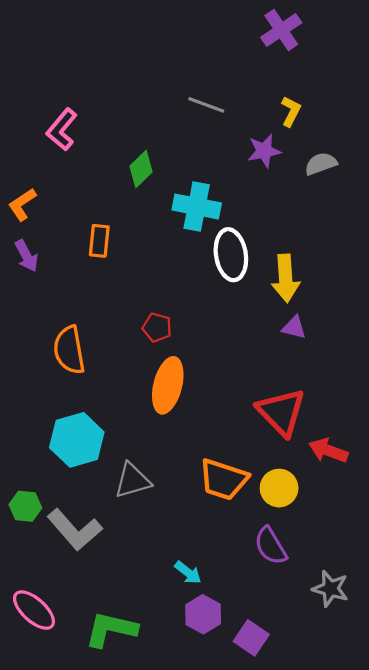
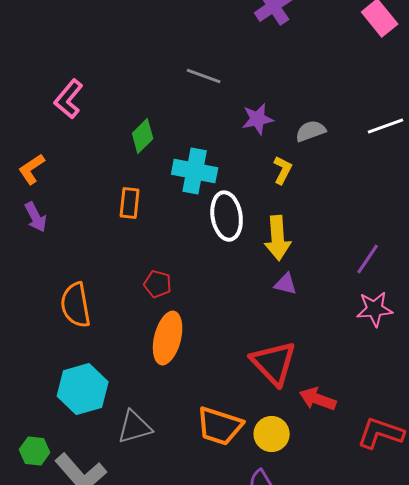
yellow L-shape: (291, 111) -> (283, 170), moved
orange rectangle: (99, 241) -> (130, 203), moved

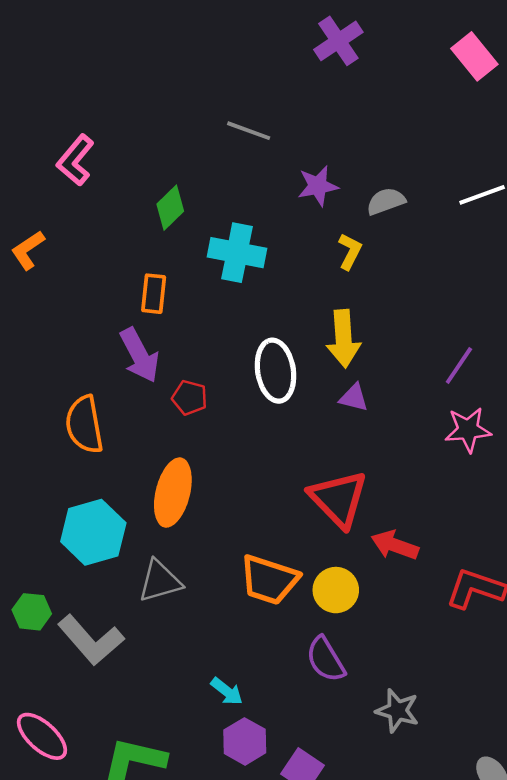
white ellipse: (227, 216) -> (276, 371), moved
purple arrow: (36, 217) -> (140, 355), moved, size x1.4
orange ellipse: (168, 338) -> (173, 493), moved

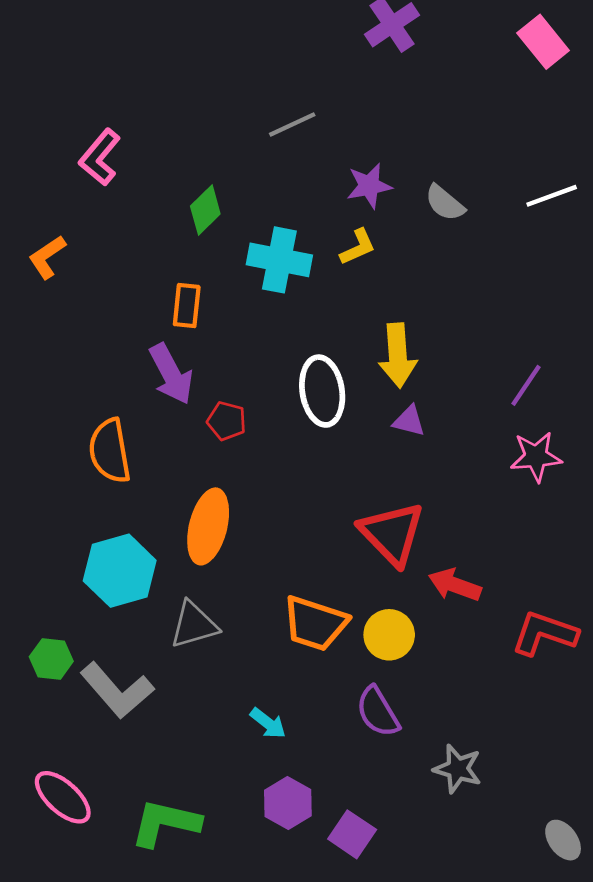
gray line: (249, 131) -> (292, 124), turned -45
gray semicircle: (386, 201) -> (445, 203), turned -120
yellow L-shape: (350, 251) -> (358, 247), moved, turned 39
cyan arrow: (227, 691) -> (268, 723), moved

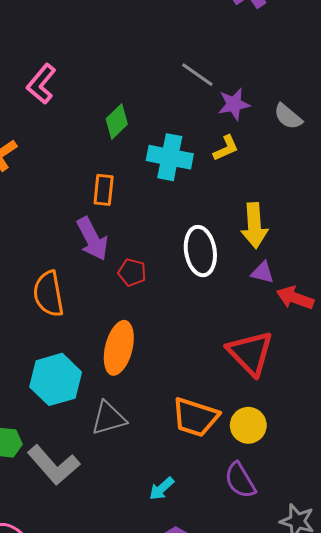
gray line: (292, 124) -> (197, 75), moved, turned 60
red arrow: (455, 585) -> (295, 298), moved
cyan arrow: (268, 723) -> (162, 489), turned 100

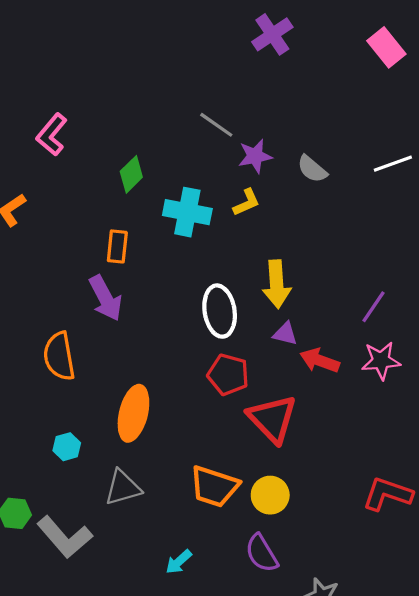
red pentagon: (132, 272) -> (228, 375), moved, size x1.4
cyan hexagon: (56, 379) -> (67, 447), size x0.5

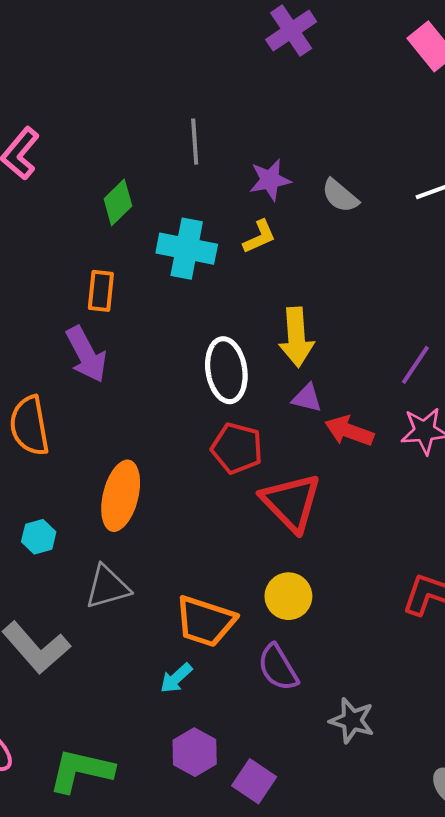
gray line: (216, 125) -> (195, 142), moved, turned 51
orange trapezoid: (214, 486) -> (205, 621), moved

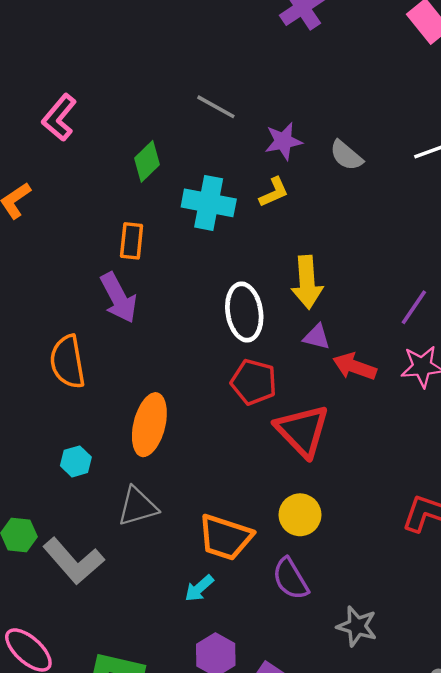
gray line: (195, 142) -> (216, 107), turned -57

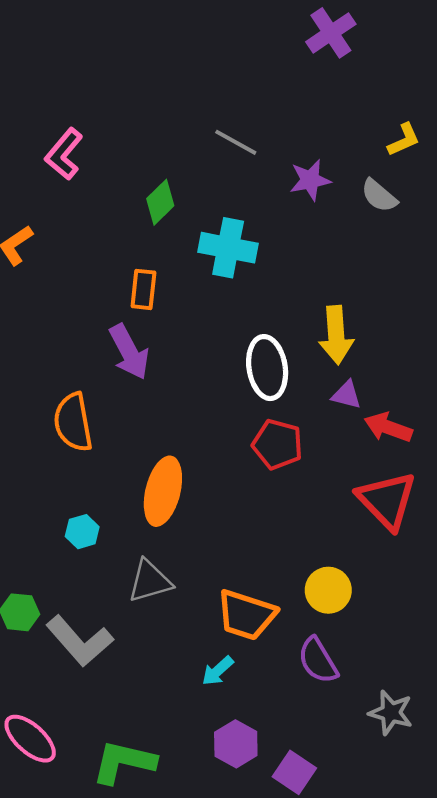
yellow L-shape: (274, 192) -> (404, 140), moved
red triangle: (302, 431) -> (387, 500), moved

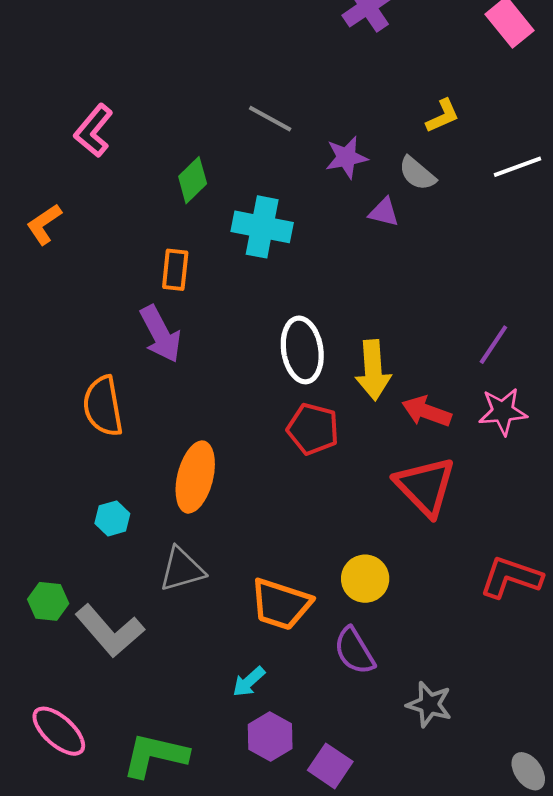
yellow arrow: (336, 335) -> (373, 370), moved
purple triangle: (347, 395) -> (384, 212), moved
cyan arrow: (218, 671) -> (249, 682), moved

